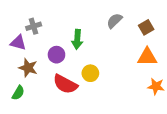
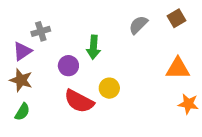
brown square: (146, 27) -> (176, 18), moved
purple triangle: (18, 43) -> (22, 51), turned -49
brown star: (28, 68) -> (21, 80), moved

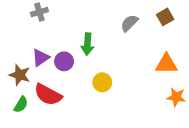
gray cross: (41, 31) -> (39, 12), moved
purple triangle: (22, 51) -> (41, 58), moved
red semicircle: (79, 101) -> (48, 95), moved

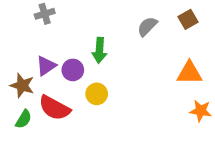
yellow circle: (102, 82) -> (97, 94), moved

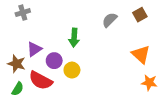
gray cross: (45, 14) -> (23, 13), moved
purple circle: (73, 70) -> (54, 61), moved
orange triangle: (189, 73) -> (141, 54), turned 42

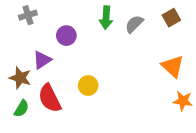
green arrow: (74, 38) -> (106, 18), moved
purple circle: (54, 61) -> (66, 36), moved
red semicircle: (41, 80) -> (50, 98), turned 35

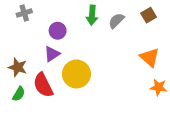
purple triangle: (42, 60) -> (52, 54), moved
yellow circle: (88, 86) -> (76, 74), size x1.6

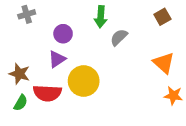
gray semicircle: (116, 21) -> (119, 37), moved
red semicircle: (43, 85) -> (47, 93), turned -60

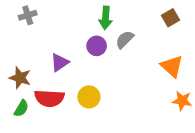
purple circle: (63, 34) -> (97, 46), moved
yellow circle: (84, 81) -> (89, 97), moved, size x0.7

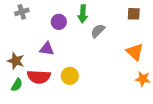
brown square: (171, 18) -> (134, 14), turned 32
purple circle: (97, 46) -> (59, 22), moved
purple triangle: (60, 62) -> (47, 49), turned 42

